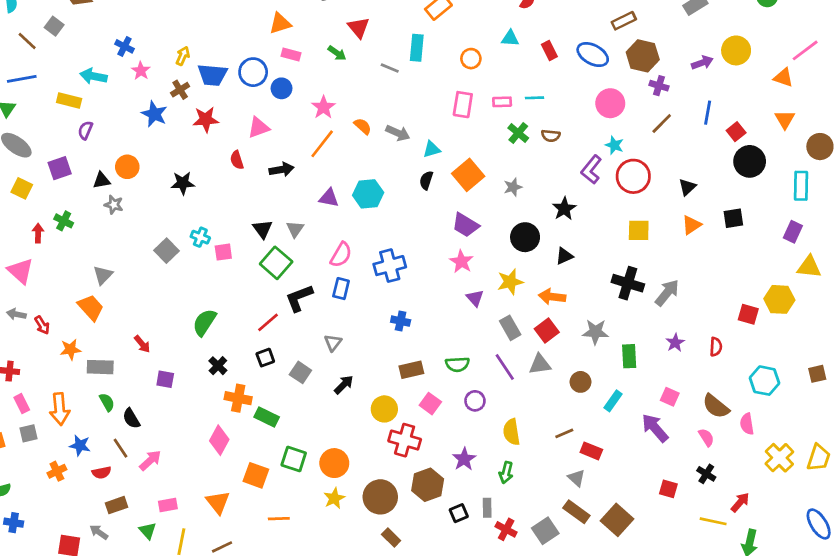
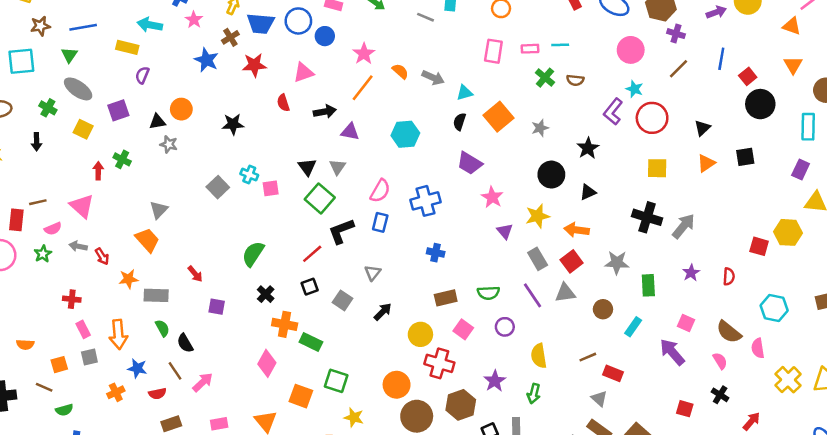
purple triangle: (329, 198) -> (350, 132), moved
purple trapezoid: (465, 225) -> (470, 163), moved
orange circle: (334, 463) -> (397, 385), moved
yellow star: (334, 498) -> (354, 417), moved, turned -30

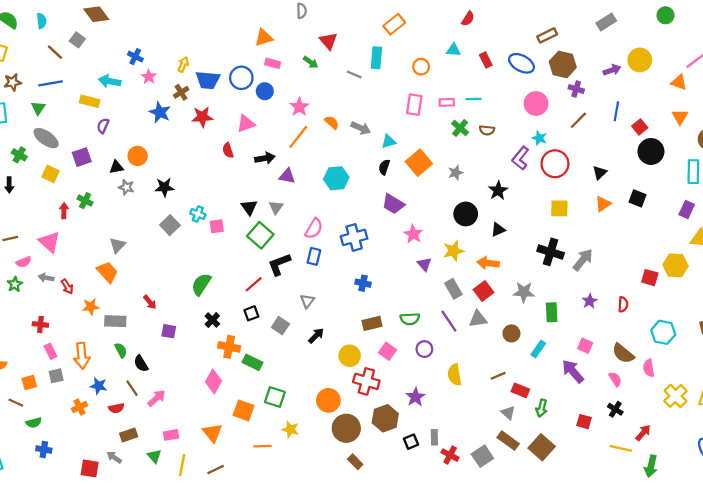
black star: (233, 124) -> (164, 187), moved
black square: (745, 157) -> (638, 198), turned 30
green arrow: (534, 394) -> (542, 408), moved

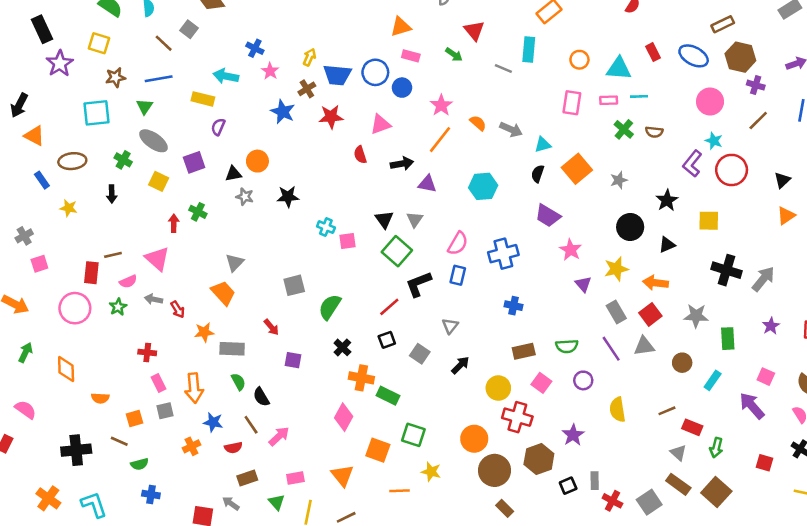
cyan triangle: (453, 50) -> (619, 69), moved, size x1.5
yellow square: (559, 208) -> (709, 221), moved
gray square: (170, 225) -> (294, 285), moved, turned 30

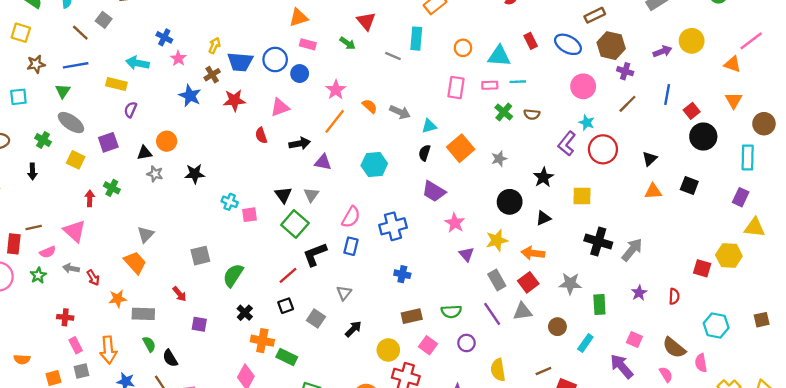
cyan square: (96, 113) -> (18, 97), size x0.7
orange triangle: (786, 216) -> (653, 191), turned 30

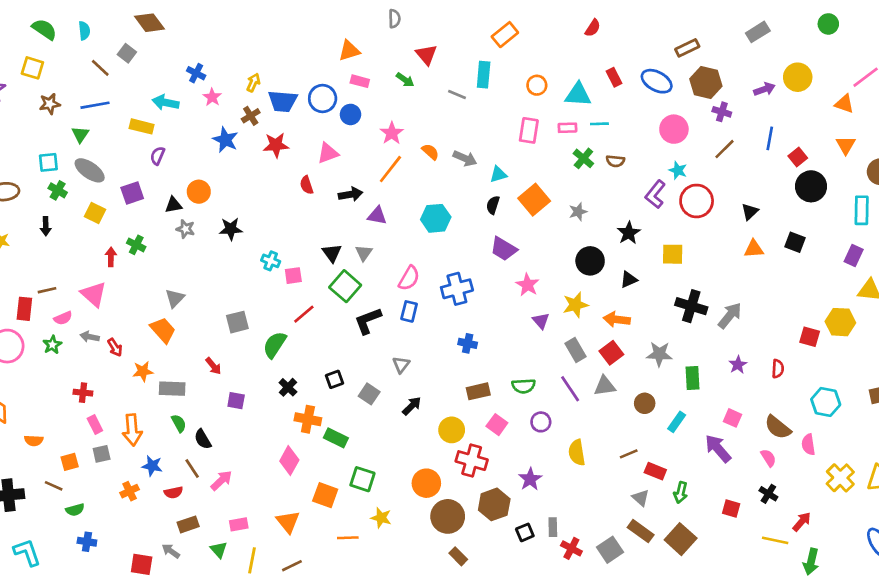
cyan square: (18, 97) -> (48, 162), moved
red line: (288, 275) -> (304, 314), moved

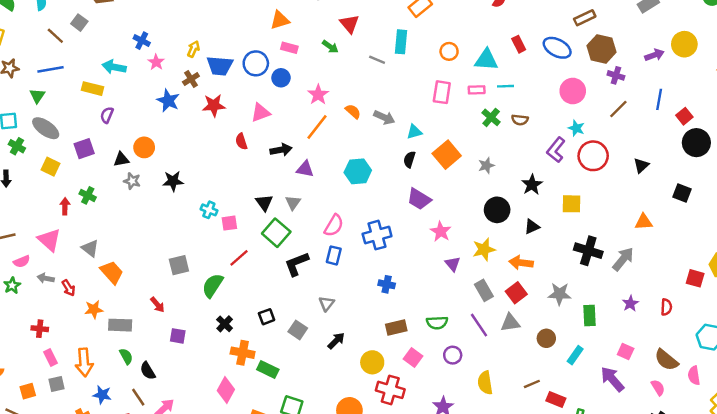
orange triangle: (754, 249) -> (644, 222), moved
gray triangle: (175, 298) -> (90, 248), moved, turned -36

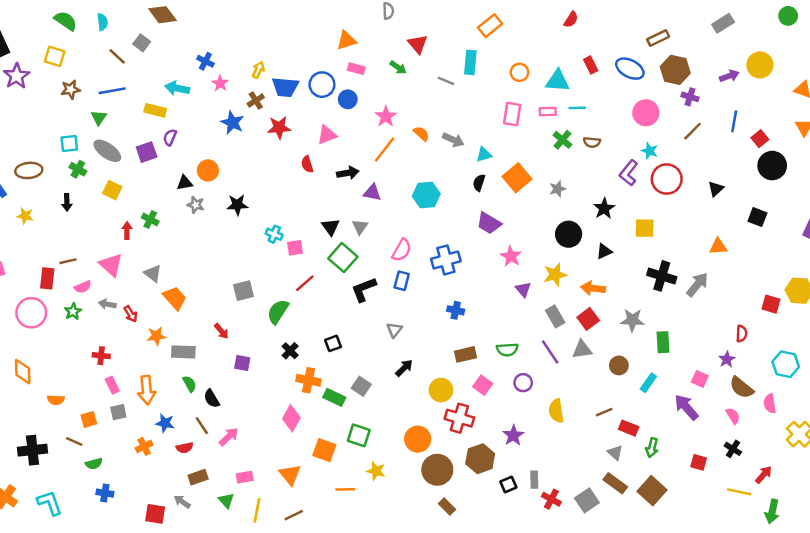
purple square: (84, 149) -> (147, 152), moved
purple star: (630, 303) -> (727, 359), moved
gray square: (298, 330) -> (361, 386), moved

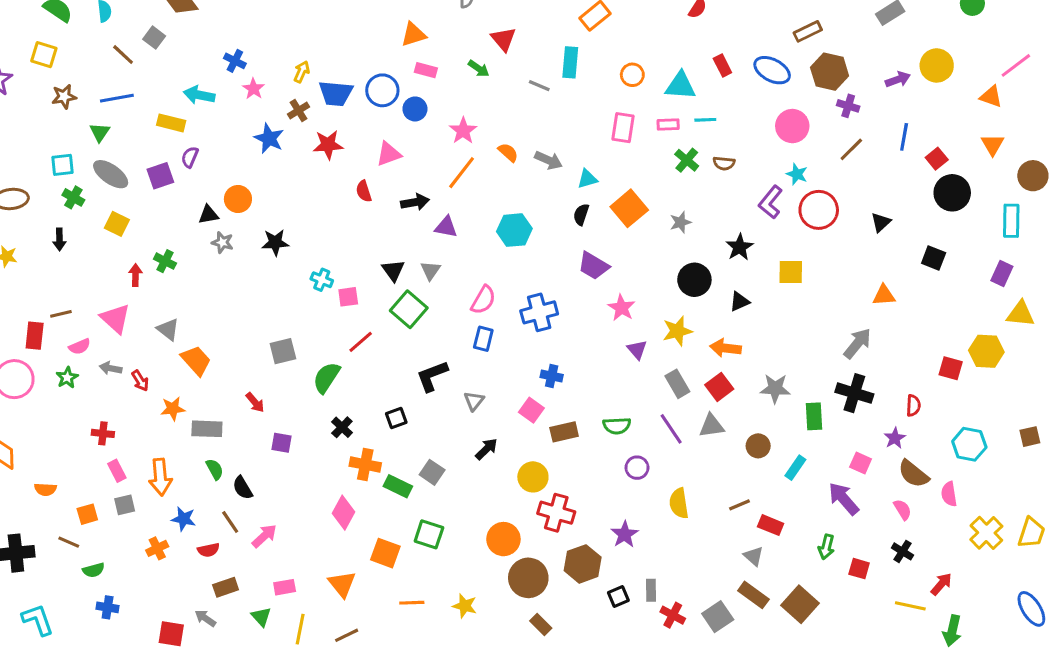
black cross: (662, 276) -> (854, 393), moved
black L-shape: (364, 289) -> (432, 376), moved
pink square: (483, 385) -> (531, 410), moved
green arrow: (652, 448) -> (826, 547), moved
yellow star: (376, 471) -> (465, 606), moved

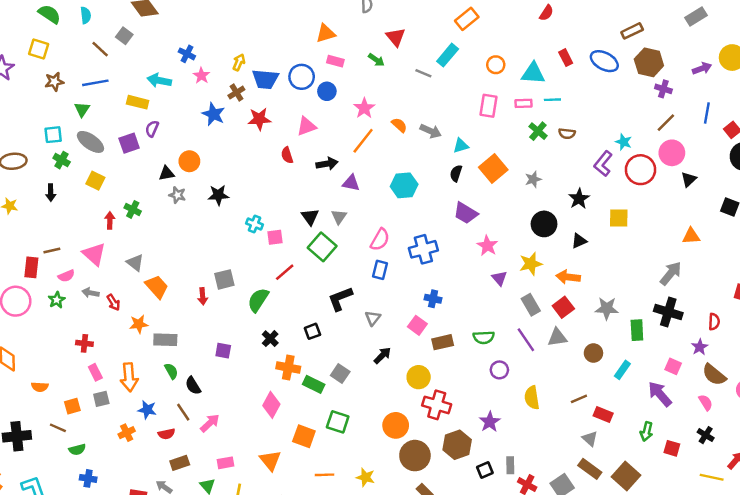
cyan rectangle: (570, 62) -> (448, 55), turned 35
pink circle: (792, 126) -> (672, 153), moved
red arrow: (255, 402) -> (203, 296), moved, turned 35

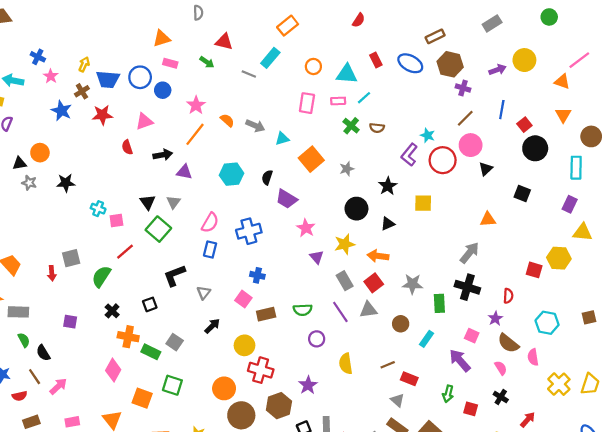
red triangle: (396, 37) -> (224, 42), turned -36
cyan line: (552, 100) -> (364, 98), turned -40
black semicircle: (456, 173) -> (267, 177), moved

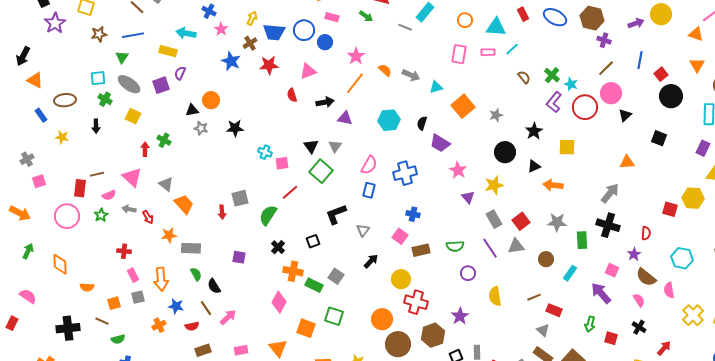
green cross: (351, 126) -> (552, 75), moved
brown semicircle: (377, 128) -> (524, 77), turned -136
orange arrow: (378, 256) -> (553, 185), moved

